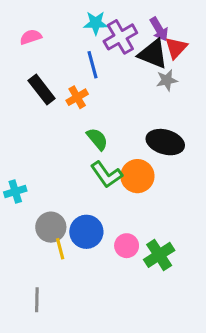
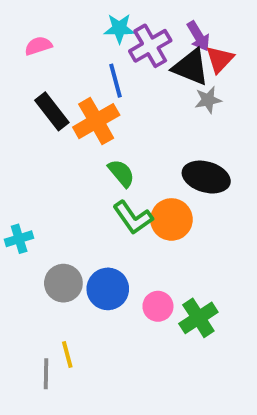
orange cross: (77, 97) -> (96, 121), size x1.6
yellow line: (60, 249) -> (67, 355), moved

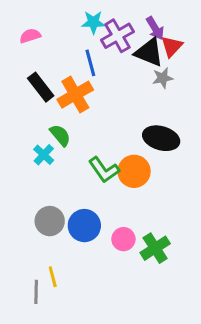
green semicircle: (121, 173) -> (60, 135), moved
cyan cross: (19, 239) -> (44, 155), moved, turned -30

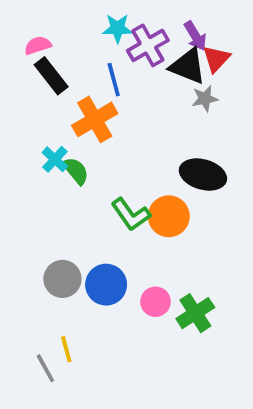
black rectangle: (41, 87) -> (51, 76), moved
cyan cross: (44, 155) -> (55, 159), moved
gray line: (36, 292) -> (45, 368), turned -30

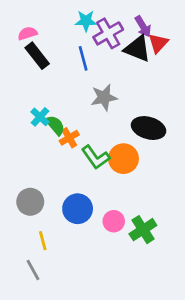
gray star: (205, 99) -> (104, 97), moved, size x1.4
orange cross: (95, 119) -> (69, 138), moved, size x0.6
gray circle: (62, 279) -> (30, 202), moved
yellow line: (66, 349) -> (43, 241), moved

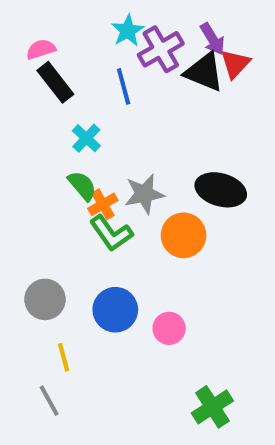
cyan star: (86, 21) -> (128, 31), turned -30
gray star: (104, 97) -> (144, 194), moved
cyan cross: (40, 117) -> (86, 138), moved
green L-shape: (96, 157) -> (111, 233), moved
green cross: (143, 230) -> (212, 407), moved

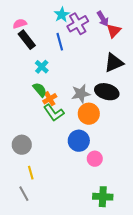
black triangle: (204, 72) -> (114, 63), moved, turned -45
gray star: (144, 194) -> (81, 94), moved
blue circle: (115, 310) -> (79, 141), moved
pink circle: (169, 328) -> (95, 159), moved
green cross: (212, 407) -> (103, 197), turned 36

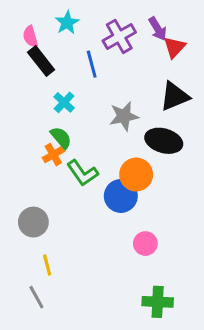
cyan star: (62, 15) -> (67, 23), moved
pink semicircle: (20, 24) -> (30, 36), turned -88
gray star: (81, 94) -> (124, 116), moved
orange cross: (50, 99) -> (53, 155), moved
blue circle: (79, 141) -> (121, 196), moved

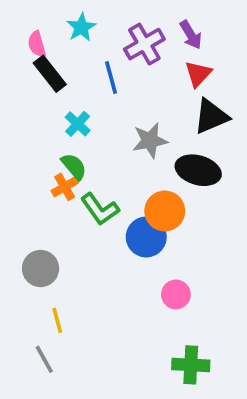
red triangle: (174, 47) -> (198, 74), moved

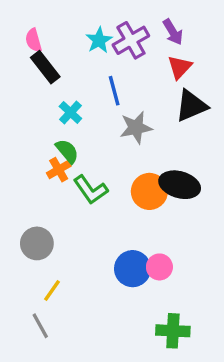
cyan star: (81, 27) -> (99, 40), moved
blue line: (111, 77) -> (114, 91), moved
black ellipse: (198, 170) -> (180, 185), moved
blue circle: (146, 237) -> (133, 269), moved
yellow line: (57, 320) -> (52, 290), turned 50

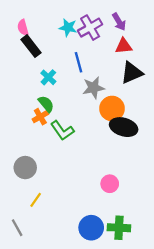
cyan star: (99, 40) -> (68, 28), turned -30
red triangle: (180, 67) -> (124, 46), turned 42
orange circle: (149, 191) -> (112, 109), moved
blue circle: (133, 269) -> (91, 228), moved
gray line: (40, 326) -> (17, 228), moved

